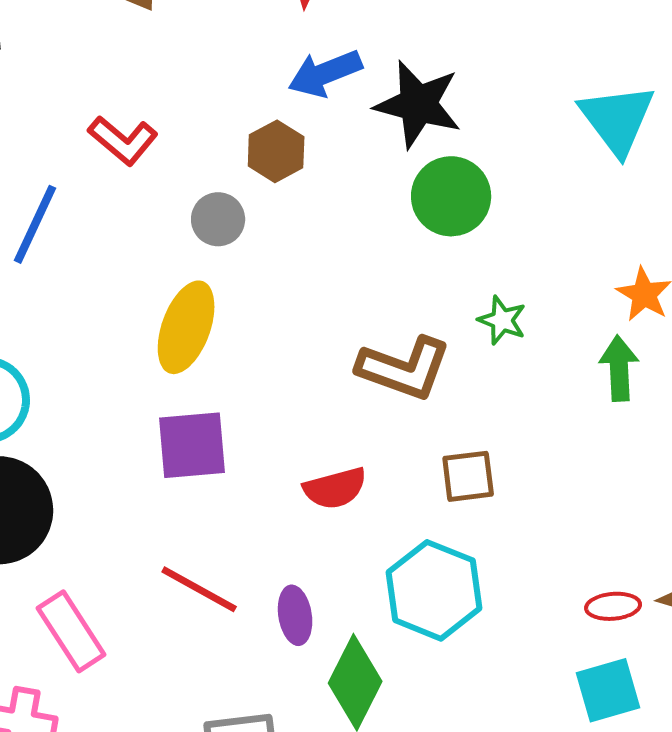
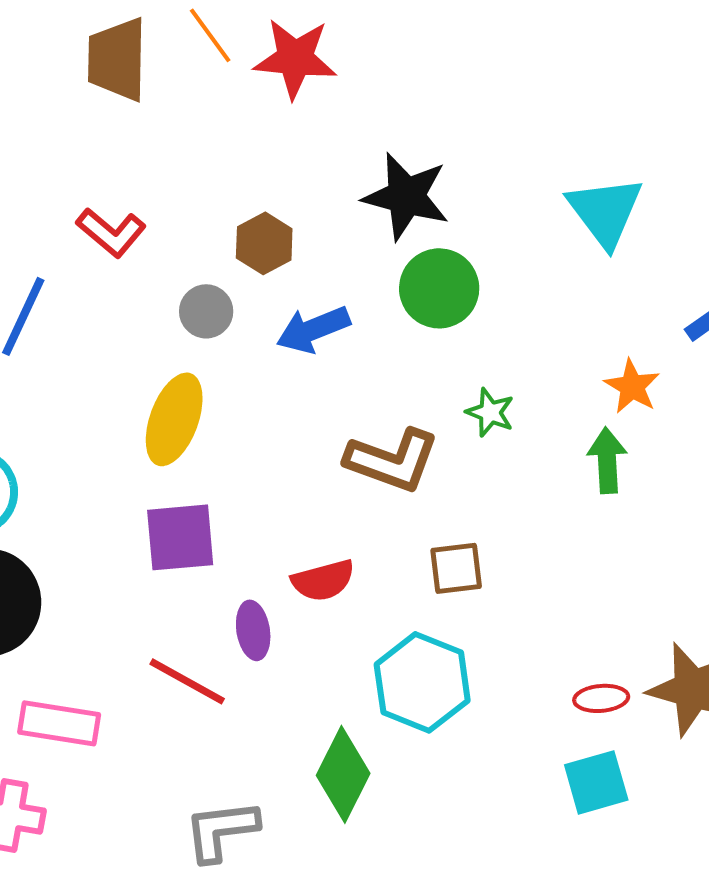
blue arrow: (325, 73) -> (313, 329), moved
purple ellipse: (295, 615) -> (253, 630), moved
pink rectangle: (71, 631) -> (59, 723), turned -48

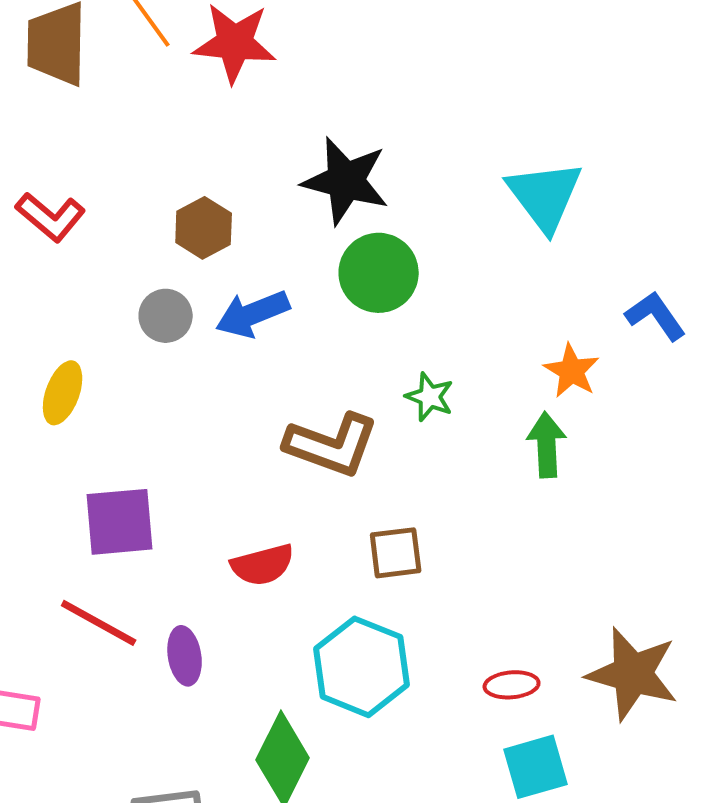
gray circle: (206, 311) -> (166, 316), moved
yellow ellipse: (174, 419) -> (63, 393), moved, size x0.7
purple ellipse: (253, 630) -> (185, 656), moved
red line: (187, 681) -> (99, 623), moved
red ellipse: (601, 698) -> (512, 685), moved

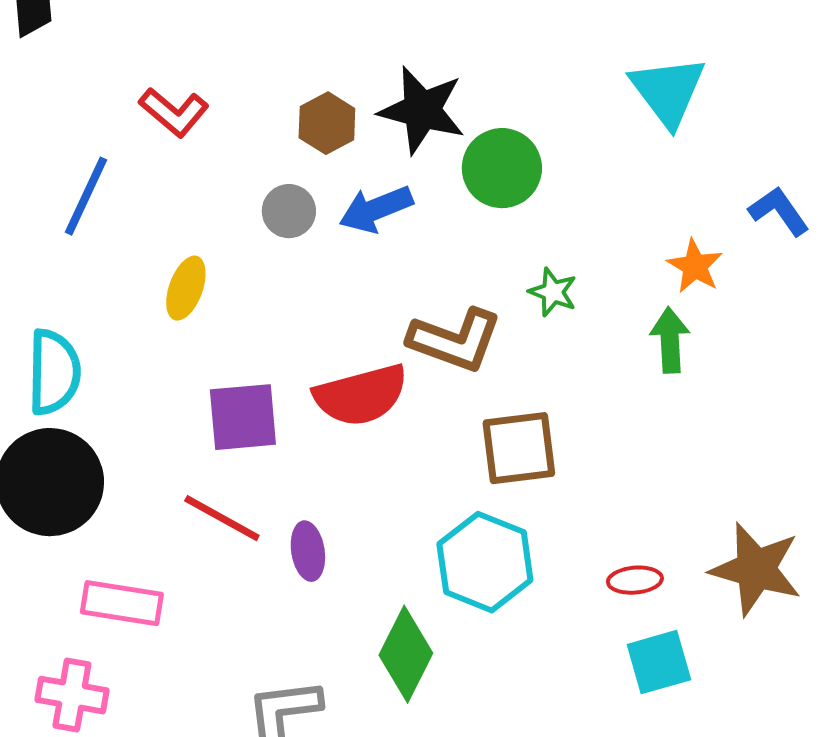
black star: (346, 181) -> (422, 110), moved
brown square: (396, 553) -> (519, 448), size x1.4
red semicircle: (263, 565) -> (361, 395), moved, size x1.5

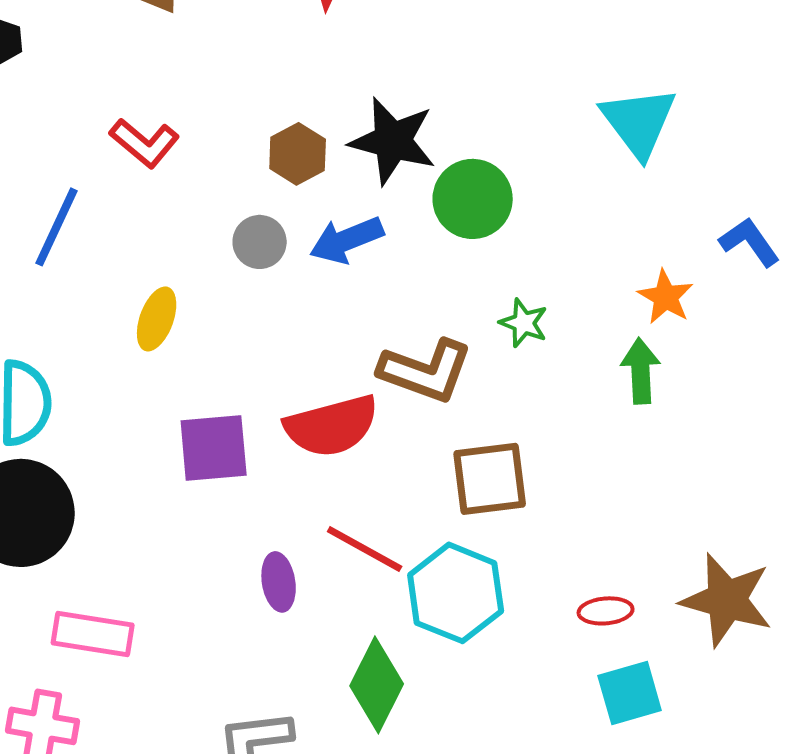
red line: (222, 518) -> (365, 549), moved

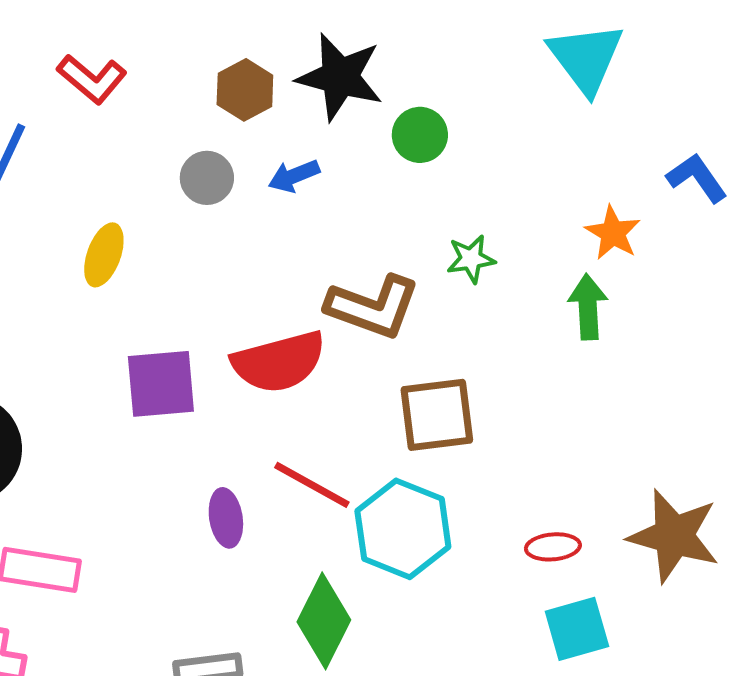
green circle: (473, 199) -> (420, 135), size x0.7
blue arrow: (347, 240) -> (294, 176), size x0.7
green star: (524, 323) -> (471, 259), turned -30

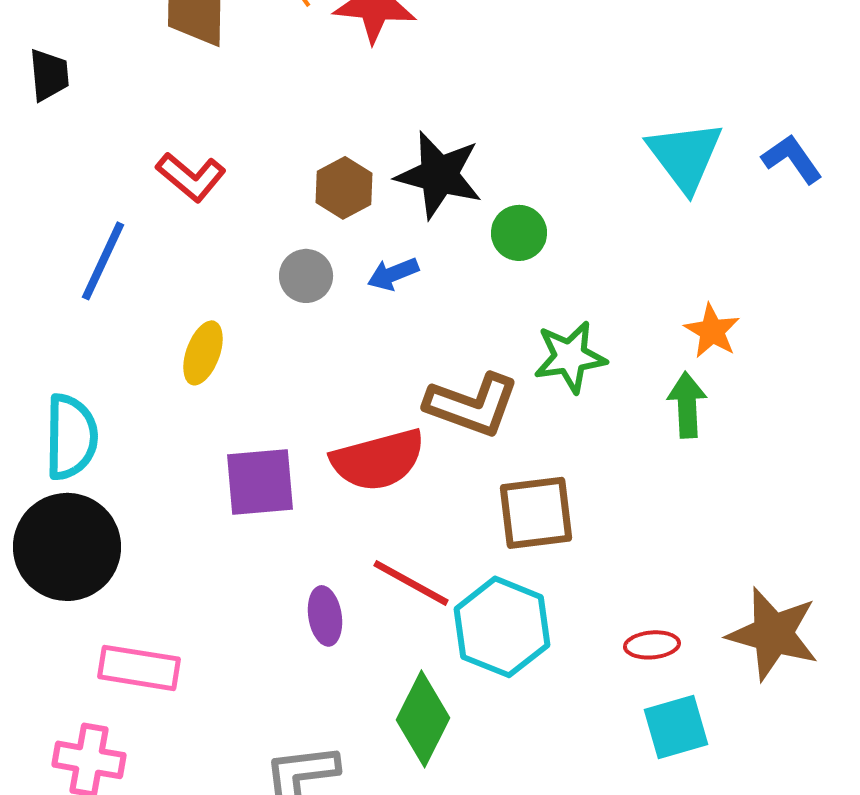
blue L-shape: (697, 178) -> (792, 159), moved
green star: (471, 259) -> (570, 357), size x1.5

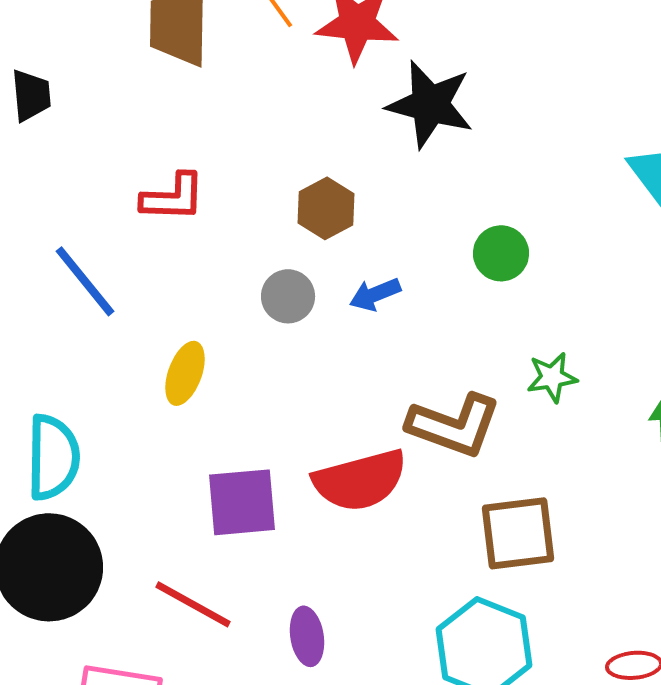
black star: (439, 175) -> (430, 104), moved
red L-shape: (191, 177) -> (173, 197), turned -38
blue line: (103, 261) -> (85, 281), turned -64
green star: (570, 357) -> (552, 377), size x0.7
red line: (411, 583) -> (193, 604), moved

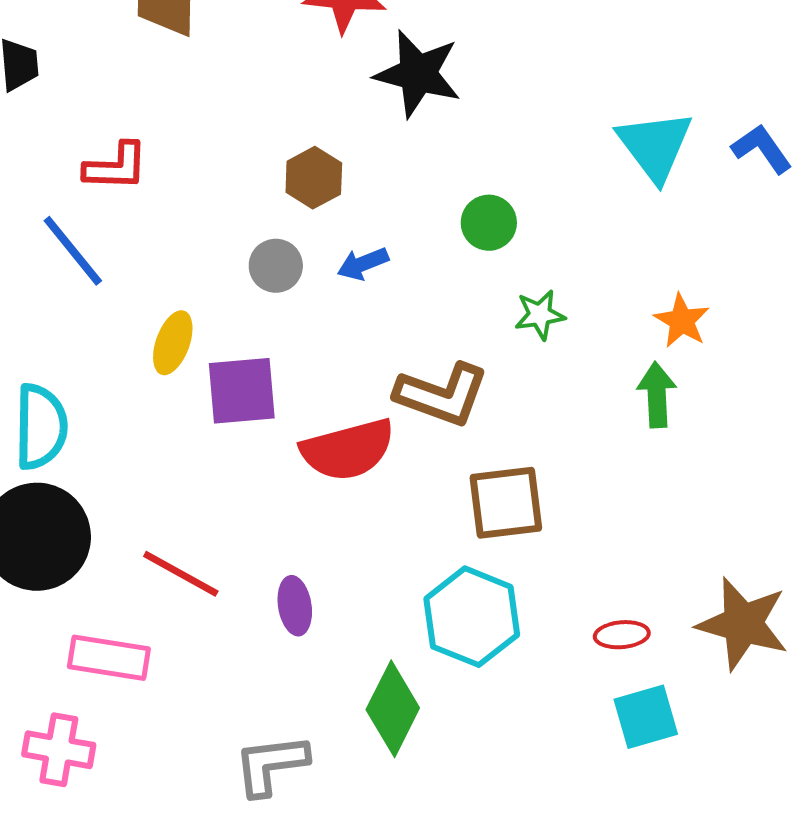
red L-shape: (173, 197) -> (116, 167), moved
green star: (552, 377) -> (540, 315), moved
purple square: (242, 502) -> (242, 391), moved

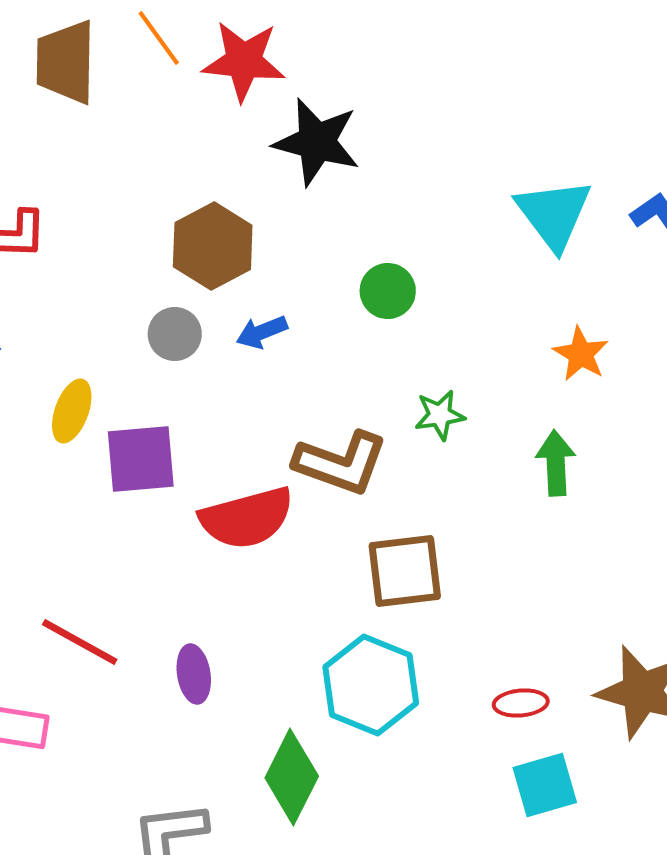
brown hexagon: (314, 178) -> (213, 246), size x1.4
green star: (540, 315) -> (440, 415), moved
orange star: (682, 321) -> (581, 354), moved

